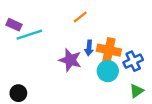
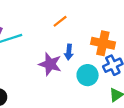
orange cross: (109, 50) -> (103, 43), moved

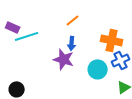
blue arrow: (69, 52) -> (72, 43), moved

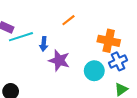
blue arrow: (72, 43) -> (44, 44), moved

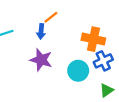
blue arrow: (44, 44) -> (41, 31), moved

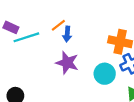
orange line: (51, 17) -> (58, 25), moved

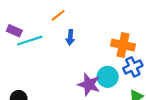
orange line: (58, 25) -> (58, 15), moved
purple star: (67, 63) -> (89, 85), moved

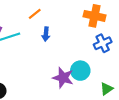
orange cross: (123, 45) -> (94, 16), moved
blue cross: (133, 67) -> (103, 43), moved

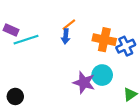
orange line: (35, 14) -> (69, 25), moved
orange cross: (94, 16) -> (104, 40), moved

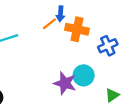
blue arrow: (66, 36) -> (60, 14), moved
orange cross: (104, 40) -> (77, 29), moved

